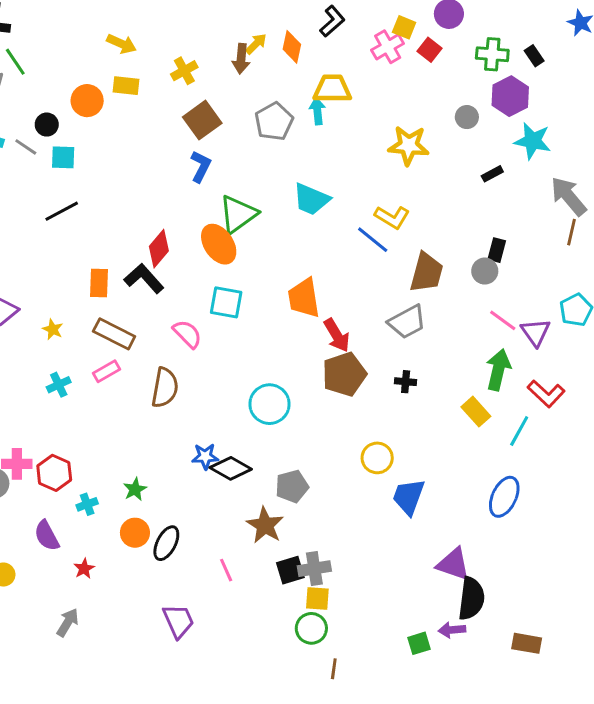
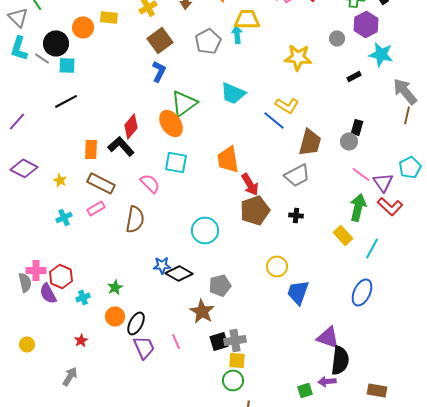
black circle: (47, 125) -> (56, 43), size x1.6
red L-shape: (546, 394) -> (390, 206), moved
purple semicircle: (47, 536) -> (48, 293), moved
purple trapezoid: (178, 621) -> (144, 347), moved

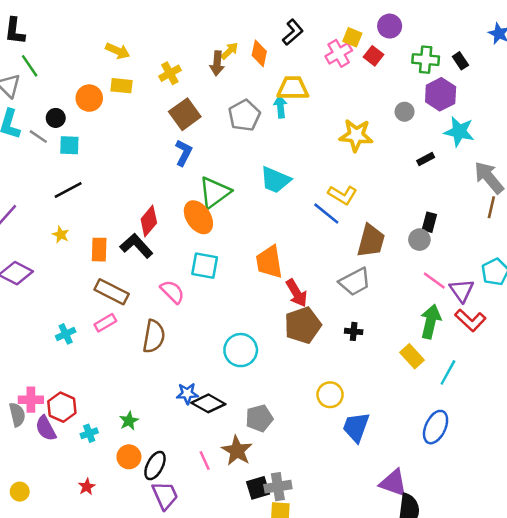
black circle: (56, 43) -> (56, 118), size x0.6
yellow star: (60, 180) -> (61, 235), moved
pink line: (176, 341) -> (205, 461), moved

